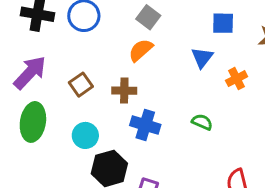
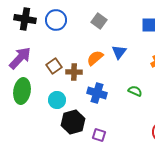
orange semicircle: (141, 50) -> (95, 58), moved
blue triangle: (202, 58) -> (119, 52), moved
brown cross: (124, 91) -> (74, 72), moved

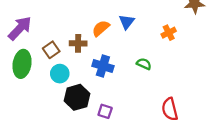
brown square: (54, 66) -> (51, 50), moved

